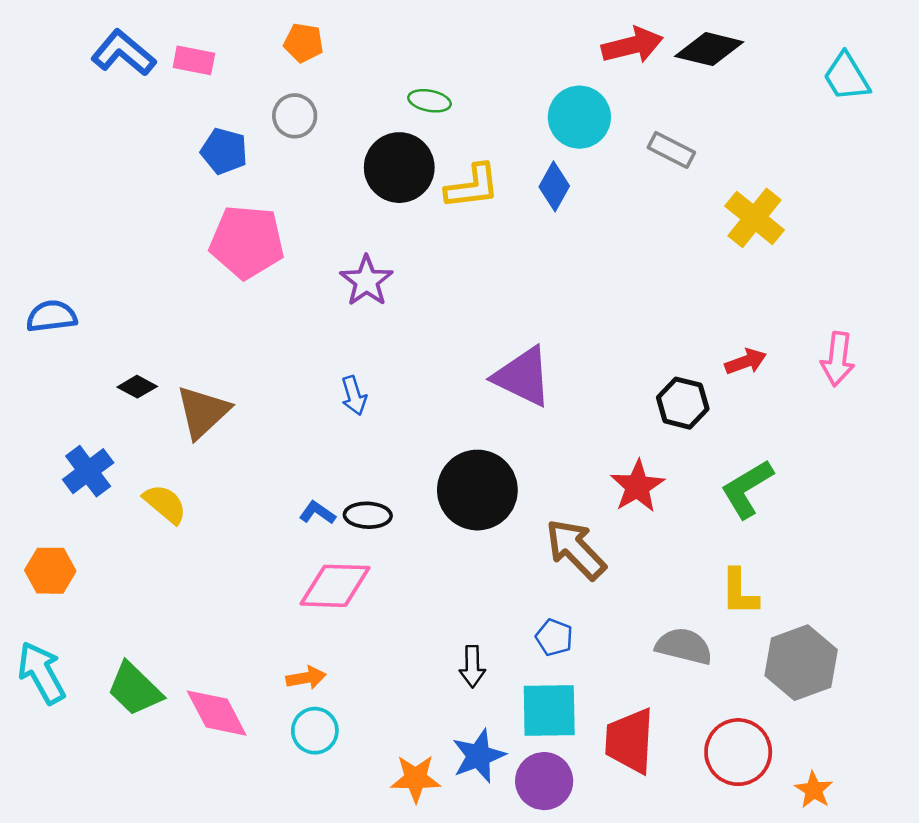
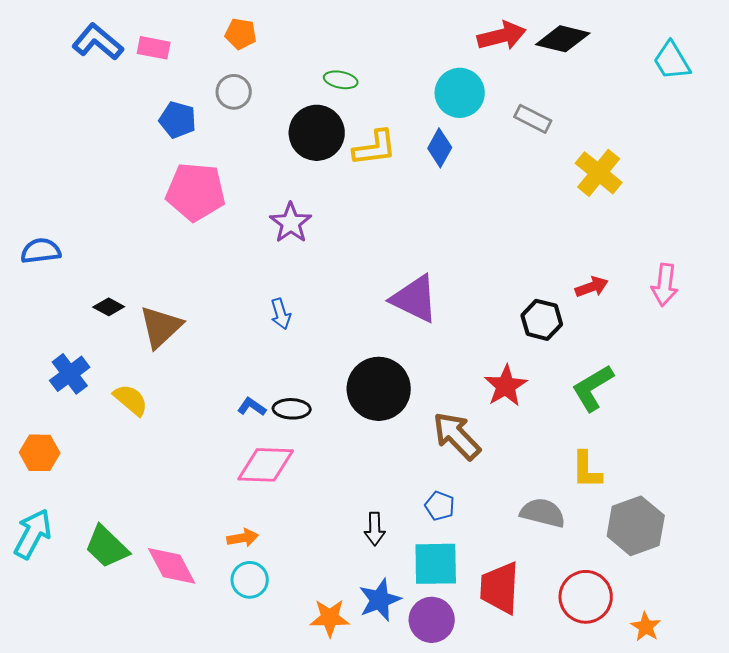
cyan arrow: (41, 673) -> (33, 534), turned 57

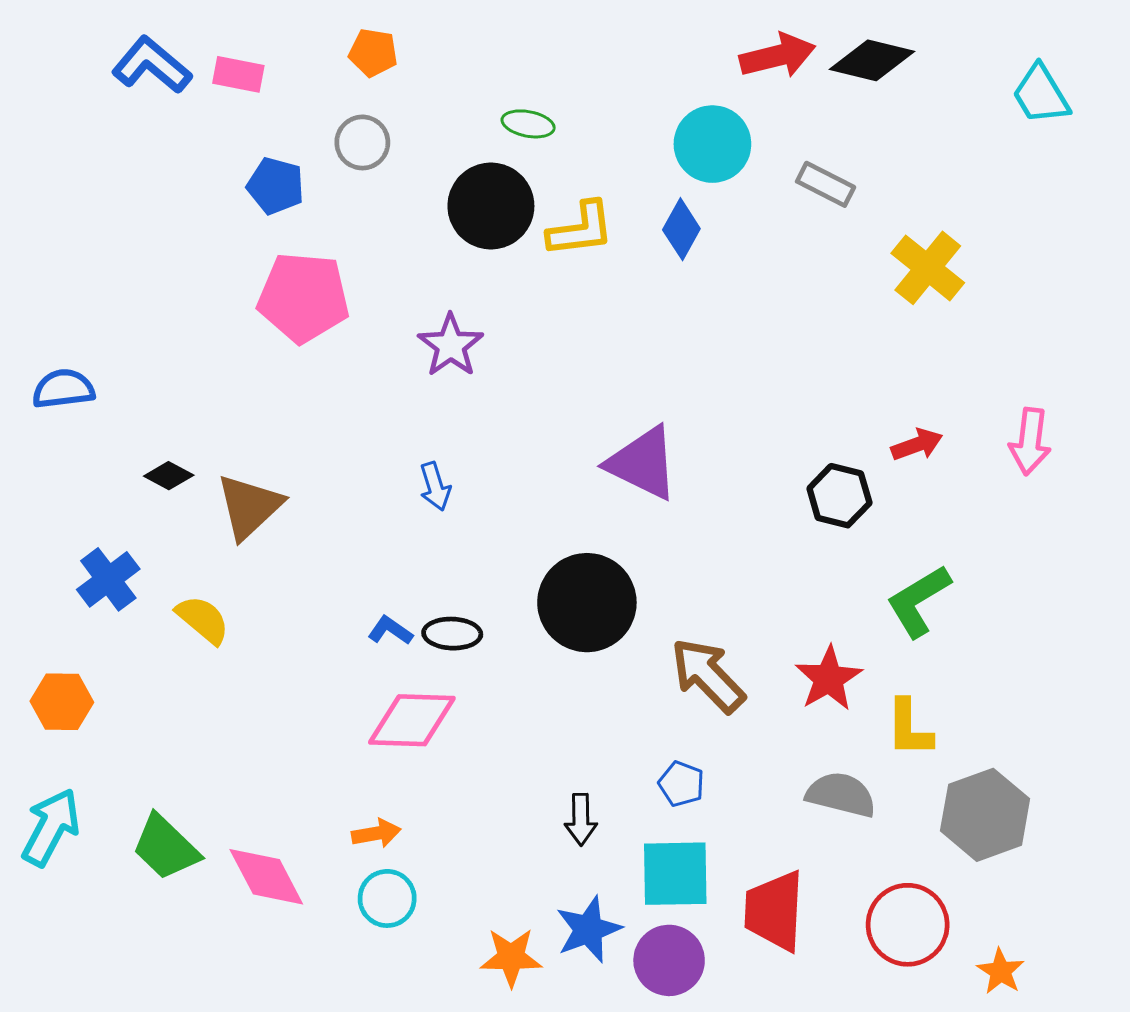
red star: (506, 386) -> (829, 678), moved

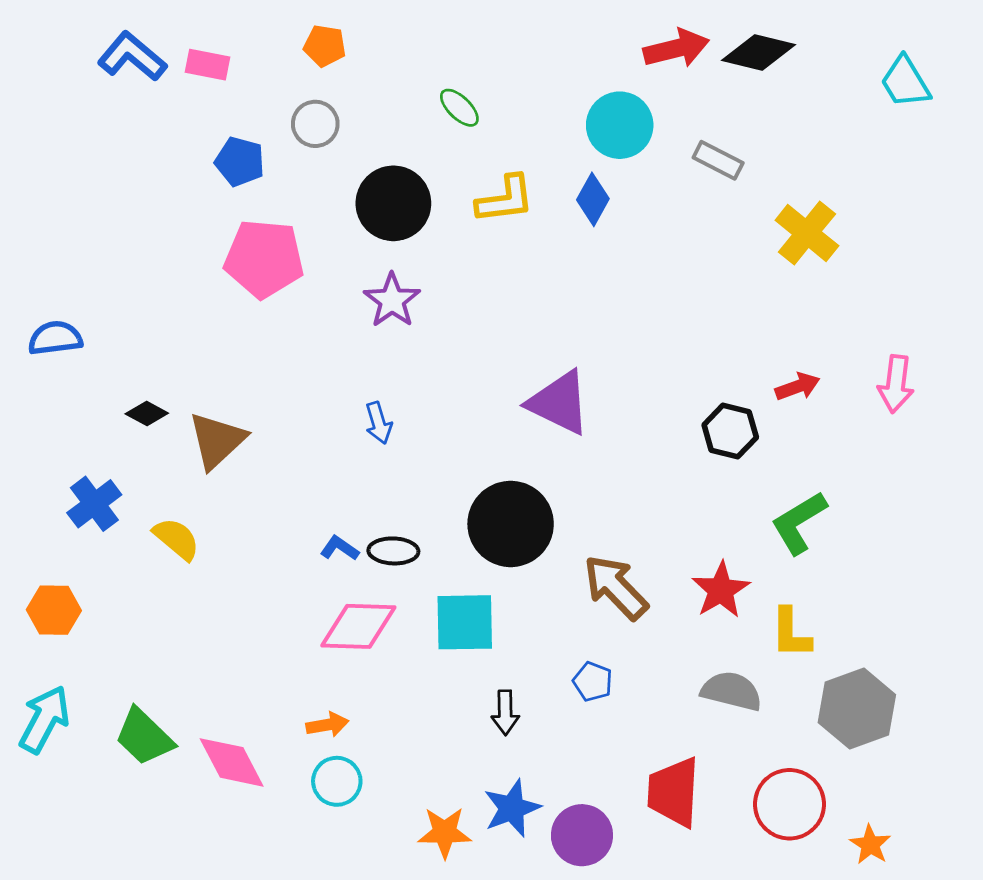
green ellipse: (528, 124) -> (459, 108), turned 33
black circle: (491, 206) -> (393, 203), moved
cyan square: (675, 874) -> (465, 622), moved

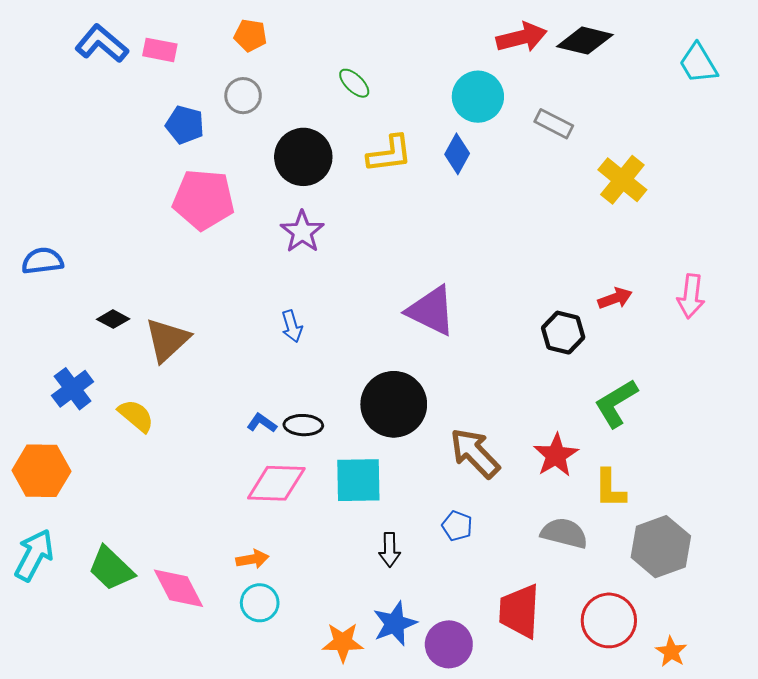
orange hexagon: (54, 610) -> (41, 471), size x1.4

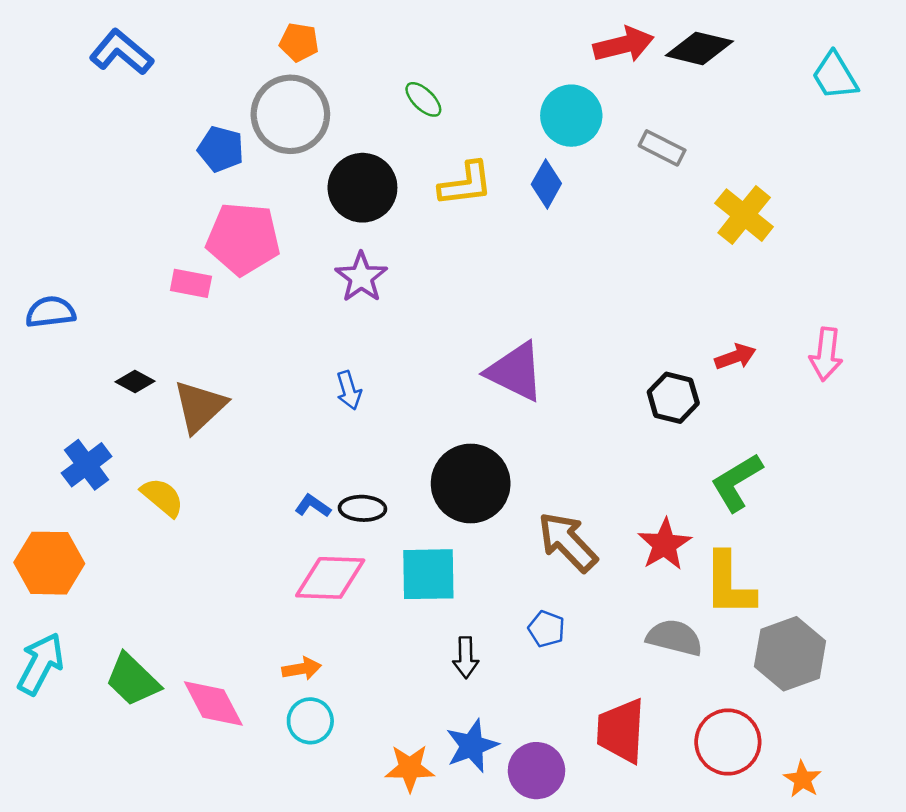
pink rectangle: (160, 50) -> (191, 283), moved
gray circle: (243, 96) -> (290, 114), size x1.8
yellow L-shape: (610, 488) -> (729, 584), size x1.4

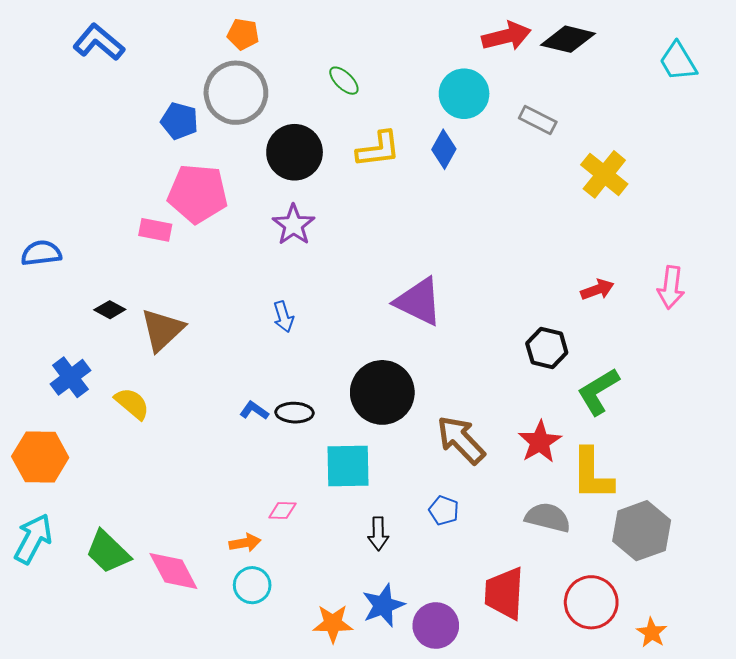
black hexagon: (673, 398) -> (547, 348), moved
pink diamond: (330, 578) -> (282, 510), moved, size x0.5

